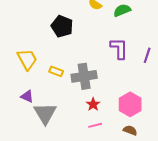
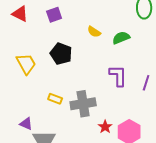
yellow trapezoid: (27, 59) -> (26, 64), moved
red star: (93, 104) -> (105, 127), moved

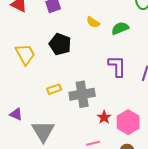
yellow rectangle: (55, 99) -> (54, 89), turned -40
purple triangle: (26, 124) -> (16, 114), moved

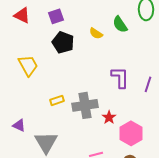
green semicircle: (120, 28) -> (120, 24), moved, turned -102
black pentagon: (60, 44) -> (63, 42), moved
red star: (104, 117) -> (109, 117), moved

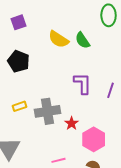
green semicircle: (120, 24) -> (83, 40), moved
yellow semicircle: (96, 33) -> (59, 39), size x1.5
black pentagon: (63, 42) -> (19, 61), moved

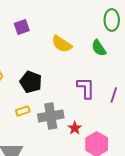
green semicircle: (83, 40) -> (99, 48), moved
black pentagon: (19, 61) -> (31, 82), moved

